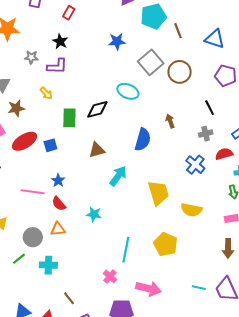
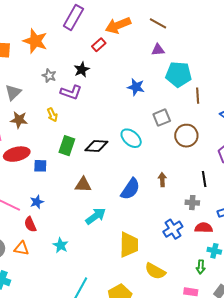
gray square: (151, 62) -> (162, 118), size x0.7

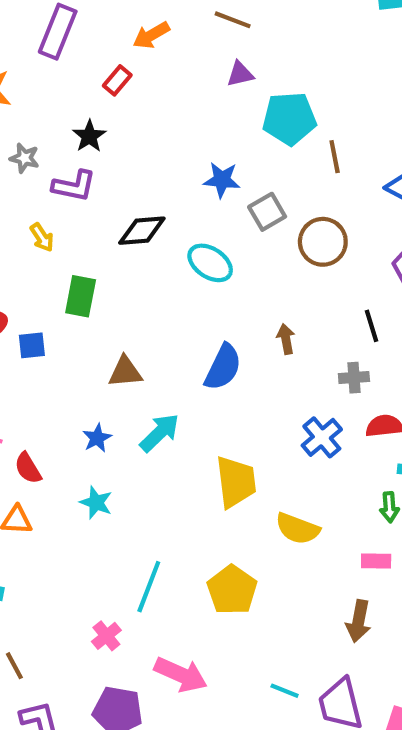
orange arrow: (118, 25) -> (151, 35), size x0.7
blue star: (136, 87) -> (222, 180), moved
black diamond: (96, 146) -> (142, 231), moved
blue star: (37, 202) -> (97, 438), moved

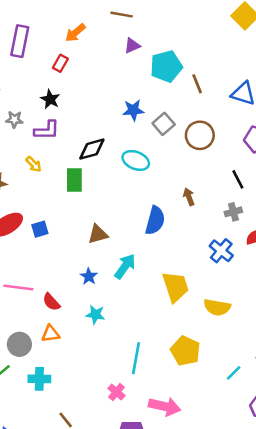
green rectangle: (81, 296) -> (74, 180), moved
cyan line: (285, 691) -> (234, 373), moved, turned -56

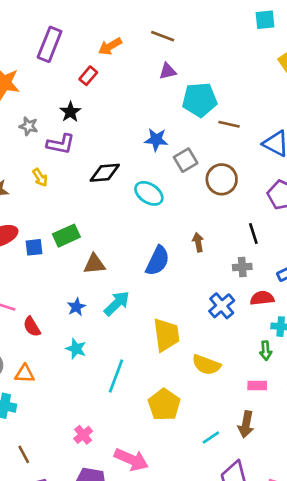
brown line: (197, 84) -> (229, 124), turned -66
green rectangle: (74, 180) -> (66, 236), moved, turned 55
orange triangle: (51, 334) -> (25, 374), moved
cyan line: (136, 358) -> (116, 376), moved

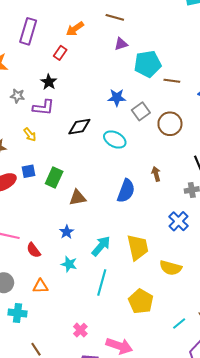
green rectangle: (66, 236) -> (54, 178), turned -36
blue square: (34, 247) -> (28, 171), moved
cyan arrow: (117, 303) -> (101, 246), moved
orange triangle: (25, 374) -> (40, 286), moved

